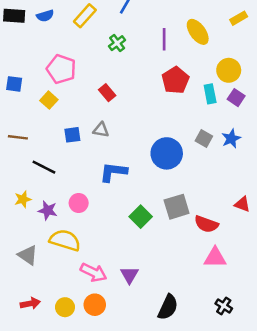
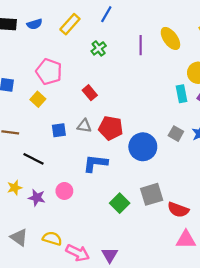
red pentagon: (175, 80) -> (111, 128), moved, turned -30
yellow semicircle: (65, 240) -> (52, 238), moved, size x0.7

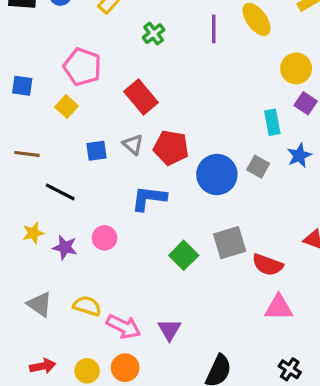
red rectangle: (90, 93) -> (141, 97), size x1.5
cyan rectangle: (181, 94) -> (272, 122), moved
gray triangle: (84, 126) -> (133, 144), turned 32
gray square: (176, 134) -> (258, 167), moved

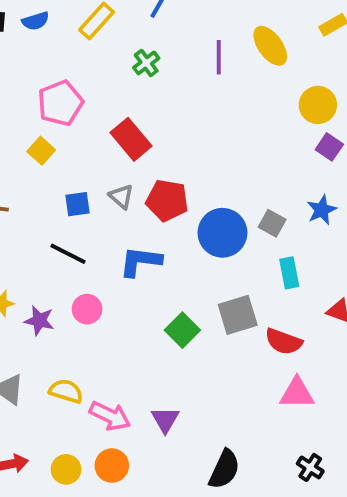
pink pentagon: (82, 67) -> (60, 103), turned 30
cyan rectangle: (272, 122) -> (289, 273), moved
black line: (60, 192) -> (68, 254), moved

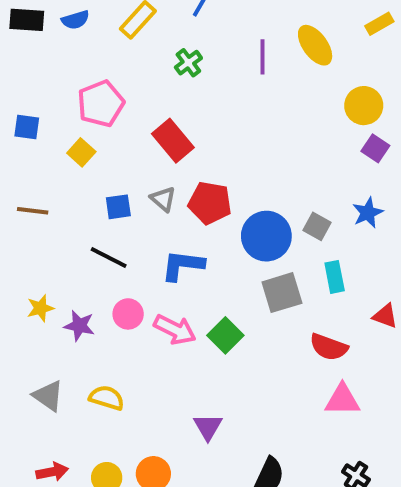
gray square: (238, 315) -> (282, 293), moved
pink arrow: (110, 416) -> (175, 330), moved

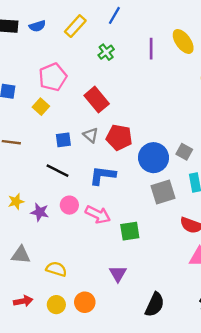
green square: (225, 335) -> (130, 231), moved, turned 36
gray triangle: (48, 396) -> (21, 255), turned -30
yellow semicircle: (107, 398) -> (56, 269), moved

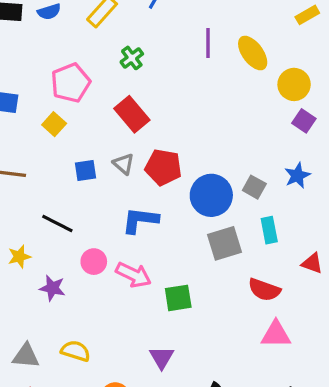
yellow ellipse: (183, 41) -> (253, 53), moved
green cross: (106, 52) -> (132, 58), moved
black line: (58, 171) -> (57, 223), moved
purple star: (40, 212) -> (52, 288), moved
gray triangle: (21, 255) -> (26, 356), moved

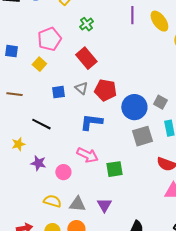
pink circle: (94, 262) -> (63, 172), moved
gray triangle: (26, 356) -> (77, 204), moved

